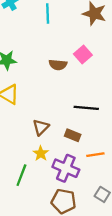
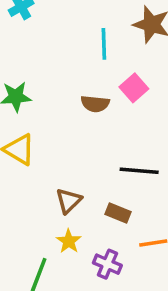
cyan line: (48, 14) -> (104, 44), moved
purple cross: (66, 168) -> (107, 264), size x0.7

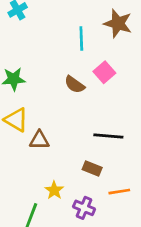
brown semicircle: (95, 104) -> (75, 85), turned 30
brown triangle: (69, 201) -> (39, 140), moved, turned 45

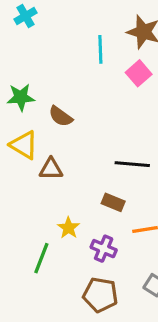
pink square: (104, 72) -> (139, 73), moved
brown semicircle: (75, 85) -> (61, 116), moved

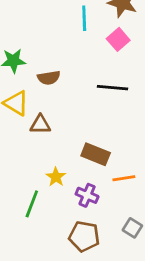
brown semicircle: (61, 116) -> (49, 78), turned -45
black line: (132, 164) -> (113, 88), moved
brown rectangle: (113, 202) -> (96, 154), size x1.4

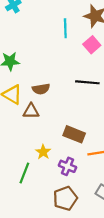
brown semicircle: (49, 78) -> (41, 89), moved
brown pentagon: (84, 236) -> (65, 198), turned -30

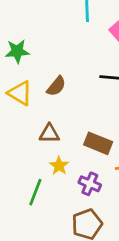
brown semicircle: (41, 89) -> (56, 86), turned -42
brown triangle: (31, 111) -> (49, 134), moved

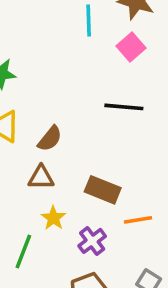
brown semicircle: (56, 86) -> (50, 139), moved
purple cross: (90, 184) -> (92, 241), turned 30

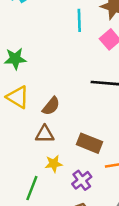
yellow star: (53, 218) -> (54, 164), turned 30

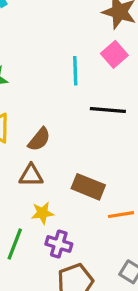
cyan line: (79, 20) -> (75, 71), moved
purple cross: (82, 180) -> (59, 244), moved, turned -36

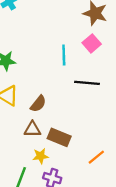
brown rectangle: (88, 187) -> (59, 137), moved
orange line: (121, 215) -> (96, 157), turned -30

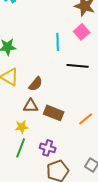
yellow star: (41, 156) -> (22, 127), moved
orange line: (96, 157) -> (86, 119), moved

